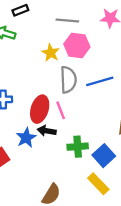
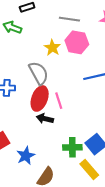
gray semicircle: (68, 80) -> (39, 73), moved, turned -30
blue star: (26, 138) -> (26, 156), moved
green cross: (78, 147) -> (72, 147), moved

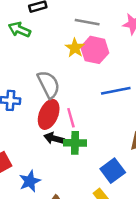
yellow star: (52, 48) -> (75, 48), moved
green cross: (72, 147) -> (75, 143), moved

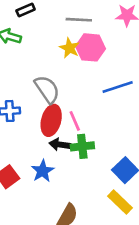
blue star: (30, 181) -> (43, 171), moved

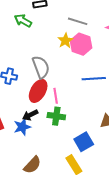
black arrow: (60, 145) -> (30, 115), moved, turned -49

